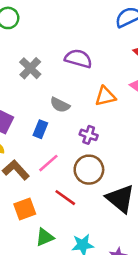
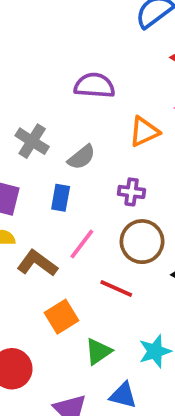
gray cross: (30, 68) -> (32, 141), moved
gray semicircle: (60, 105) -> (81, 157), turned -54

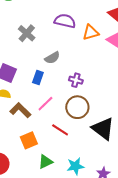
orange triangle: (144, 132) -> (91, 32), moved
gray cross: (32, 141) -> (27, 33), moved

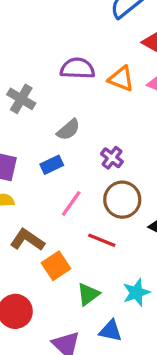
orange triangle: (91, 32) -> (121, 79), turned 48
blue rectangle: (38, 77) -> (52, 165), turned 56
purple cross: (76, 80) -> (112, 158), turned 32
brown L-shape: (20, 110) -> (27, 240), moved

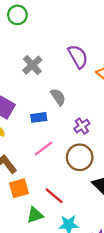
purple semicircle: (77, 68) -> (78, 57), turned 40
gray semicircle: (68, 130) -> (58, 97), turned -102
red line: (102, 240) -> (54, 196), moved

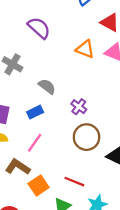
purple semicircle: (78, 57) -> (39, 28), moved
pink line: (44, 149) -> (35, 143), moved

